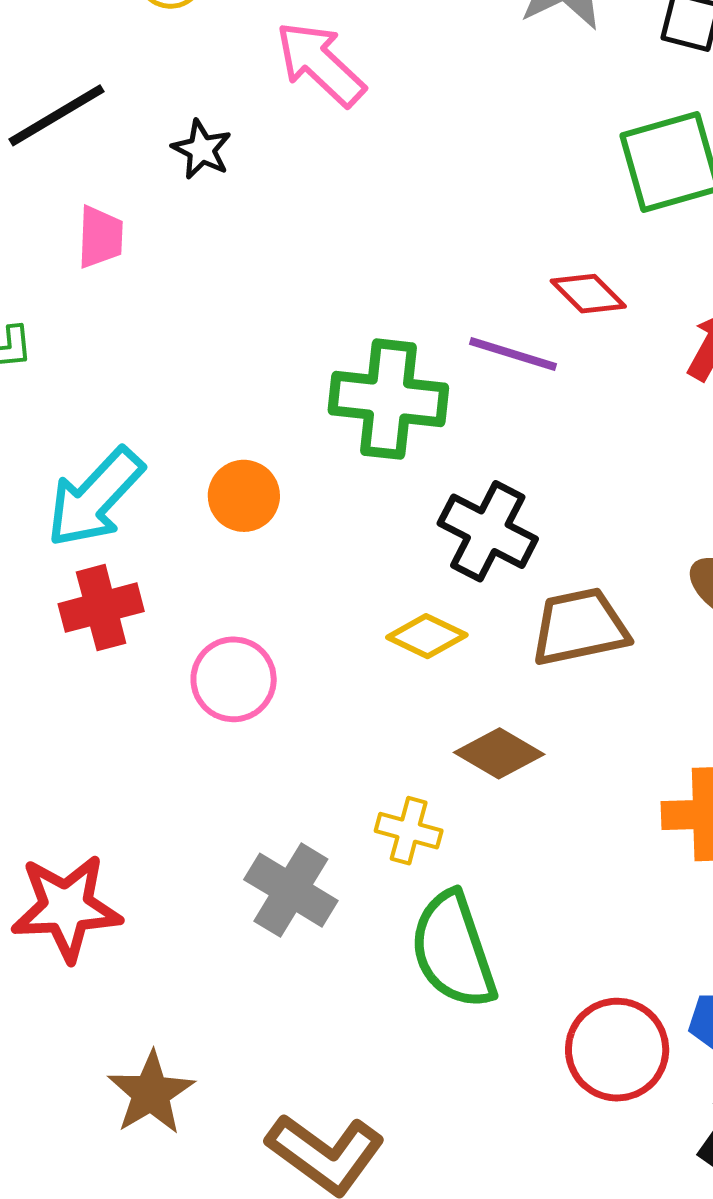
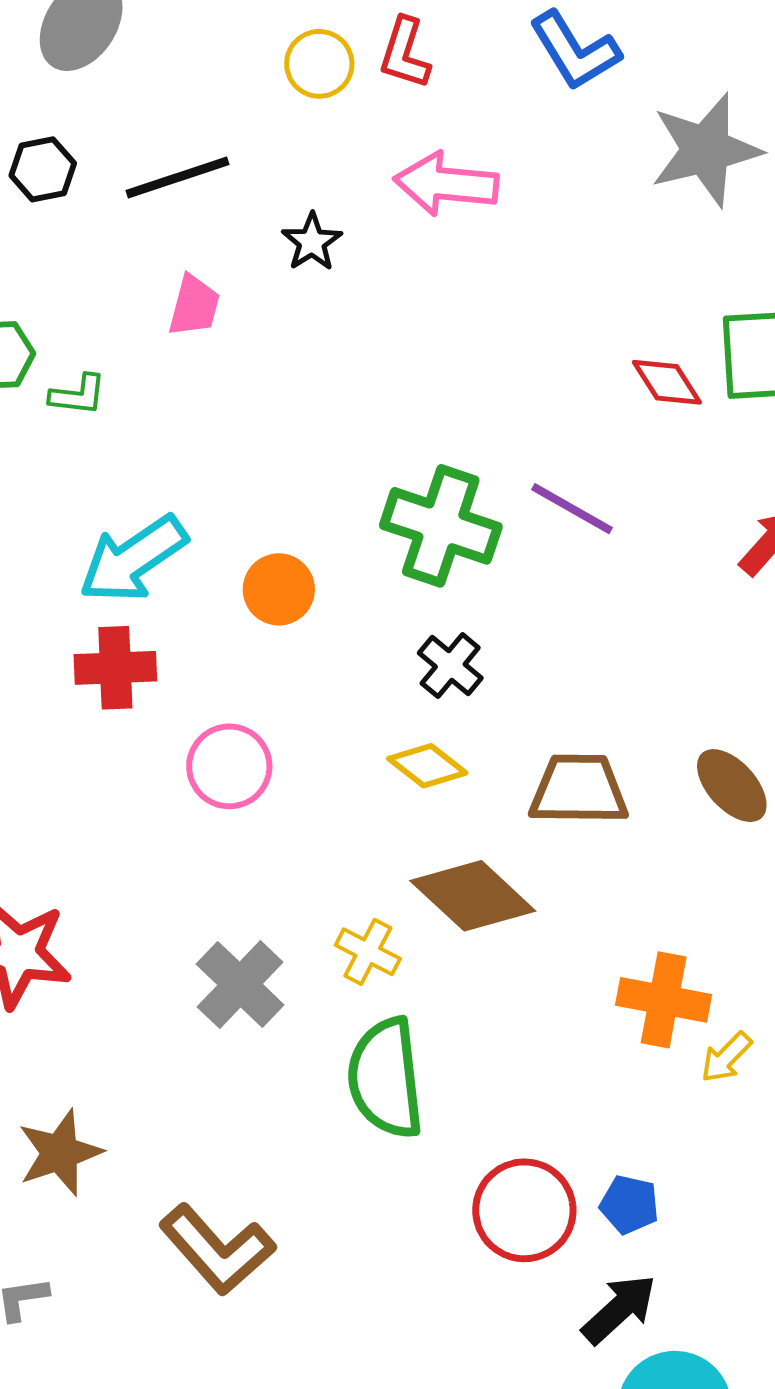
pink arrow: (320, 64) -> (446, 184), turned -50
red diamond: (588, 294) -> (667, 382), moved
black cross: (488, 531) -> (450, 665), moved, size x0.7
brown diamond: (499, 753) -> (473, 896), size x1.4

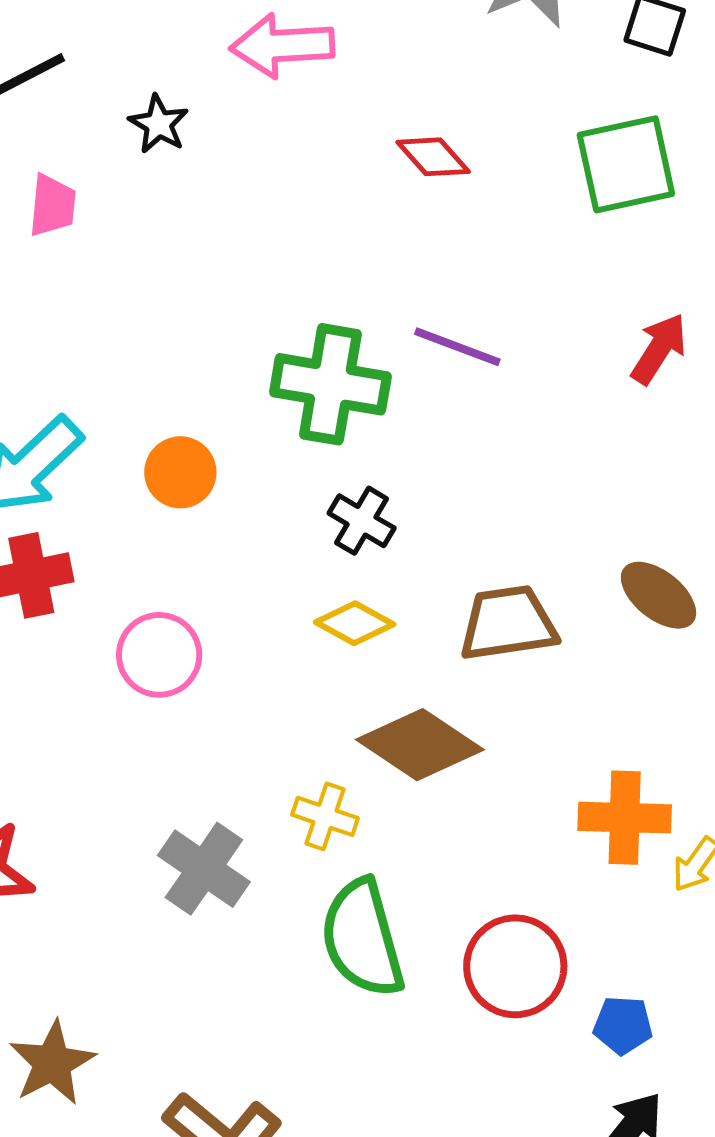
red diamond: (667, 382) -> (433, 157), moved
red circle: (524, 1210) -> (515, 966), moved

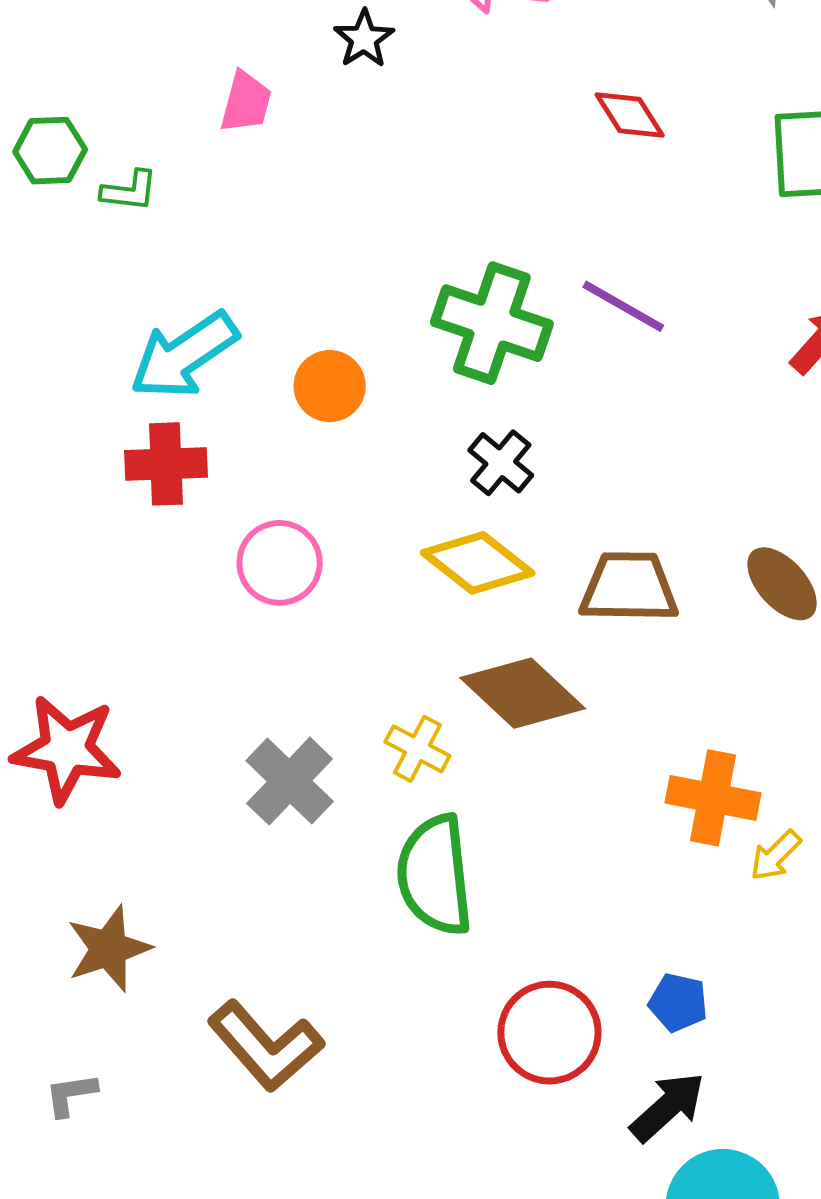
yellow diamond: (355, 623) -> (478, 563), size x1.4
red circle: (515, 966) -> (549, 1033), moved

